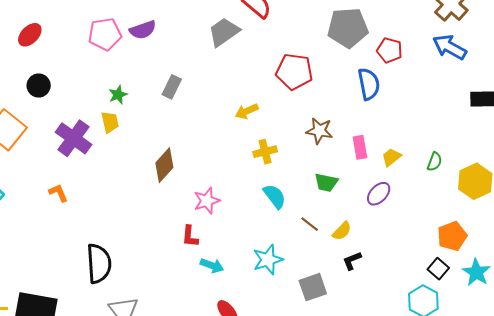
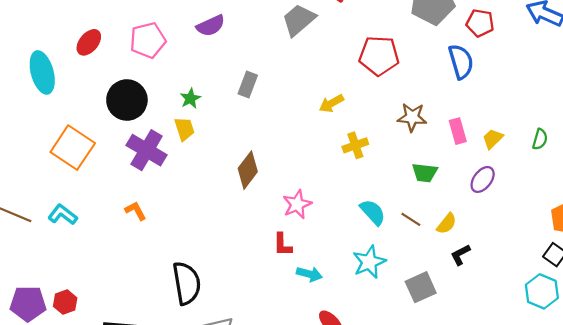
pink pentagon: (105, 34) -> (148, 40), moved
black circle: (39, 85) -> (127, 100), moved, size x1.6
cyan semicircle: (275, 196) -> (373, 212), moved

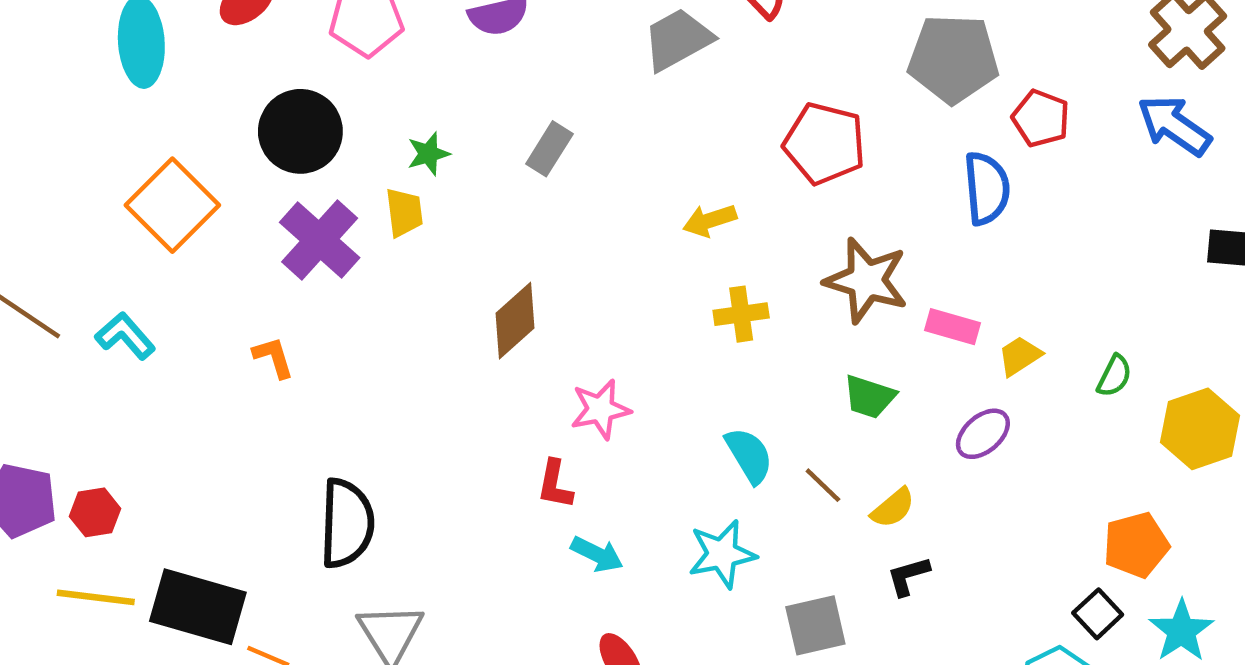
brown star: (412, 117) -> (866, 280), size x1.4
pink rectangle: (458, 131) -> (952, 327), turned -70

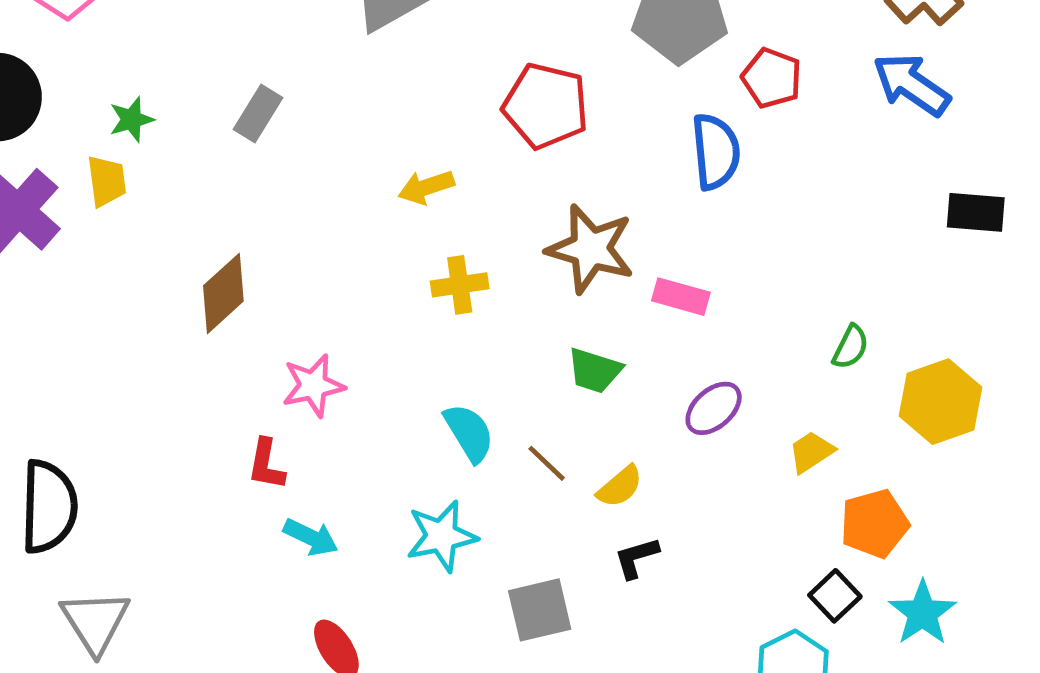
yellow trapezoid: (1020, 356) -> (811, 452), moved

